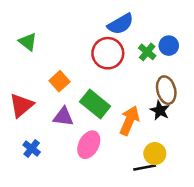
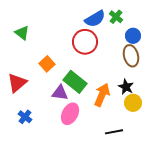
green cross: (147, 52) -> (116, 17), moved
brown ellipse: (166, 90) -> (131, 56), moved
purple triangle: (63, 117) -> (60, 93), moved
yellow circle: (155, 154) -> (133, 103), moved

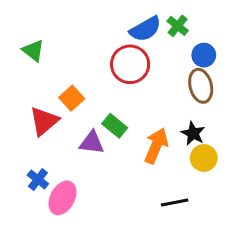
green rectangle: (75, 82) -> (115, 126), size x0.7
red triangle: (17, 83) -> (44, 121), moved
pink ellipse: (70, 114) -> (62, 198), moved

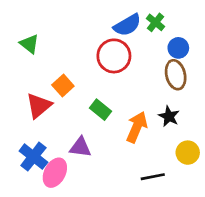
purple triangle: (92, 143) -> (80, 147), moved
yellow circle: (204, 158) -> (188, 153), moved
blue cross: (38, 179) -> (33, 157), size x1.5

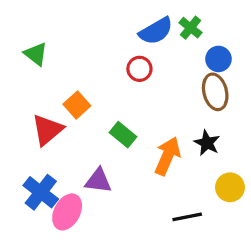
red circle: (114, 56) -> (139, 69), size x0.6

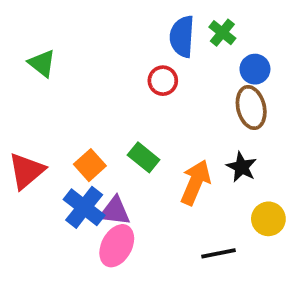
blue semicircle: (156, 31) -> (182, 36), turned 124
orange square: (77, 105) -> (90, 165), moved
red triangle: (47, 130) -> (27, 171), moved
blue cross: (41, 192) -> (84, 207), moved
pink ellipse: (67, 212) -> (117, 246), moved

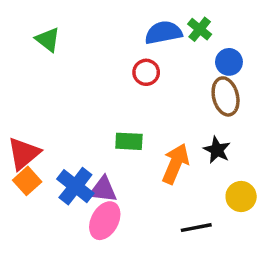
blue semicircle: (182, 36) -> (163, 33), turned 75
green triangle: (42, 63) -> (48, 40), moved
green rectangle: (144, 157) -> (129, 141), turned -36
orange square: (90, 165) -> (27, 181), moved

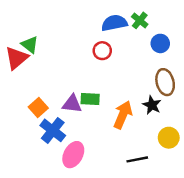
green triangle: (48, 40) -> (30, 45), moved
brown ellipse: (226, 96) -> (165, 82), moved
red triangle: (24, 153) -> (16, 58), moved
orange square: (27, 181) -> (38, 107), moved
purple triangle: (103, 190) -> (72, 104), moved

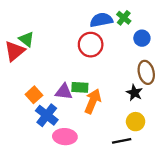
red circle: (102, 51) -> (91, 45), size x1.5
orange arrow: (123, 115) -> (93, 101), moved
yellow circle: (169, 138) -> (136, 122), moved
pink ellipse: (73, 155) -> (65, 137), turned 65

